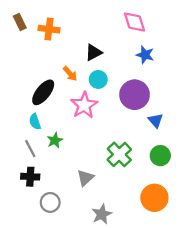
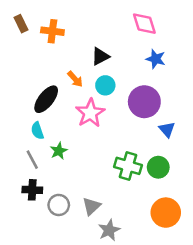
green cross: (119, 154) -> (128, 166), turned -30
green circle: (160, 156) -> (158, 167), moved
gray triangle: (85, 178) -> (91, 206), moved
gray circle: (50, 202) -> (59, 205), moved

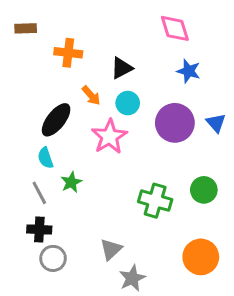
brown rectangle: (21, 24) -> (26, 28), turned -66
orange cross: (52, 31) -> (68, 53), moved
blue triangle: (167, 129) -> (216, 123), moved
green circle: (158, 167) -> (204, 190), moved
gray circle: (59, 205) -> (53, 258), moved

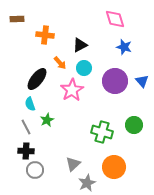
orange circle: (201, 257) -> (114, 167), moved

